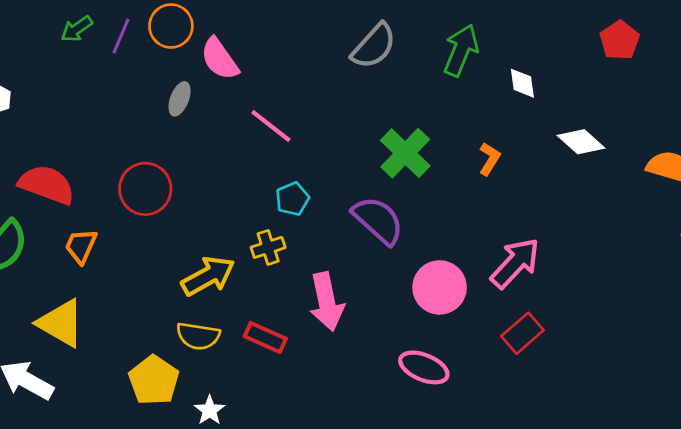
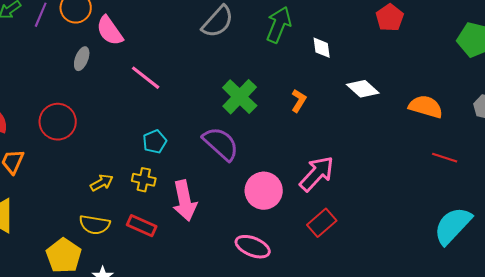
cyan pentagon: (292, 199) -> (155, 142), moved
yellow cross: (268, 247) -> (144, 180), moved, turned 30
yellow arrow: (208, 276) -> (102, 183), size x0.6

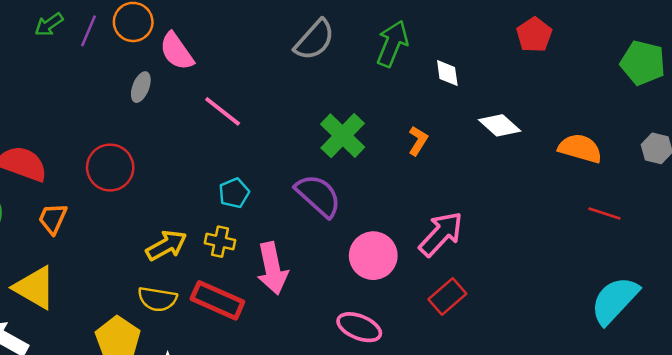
yellow arrow: (102, 183) -> (166, 245), size x1.4
red rectangle: (142, 226) -> (217, 300), size x1.4

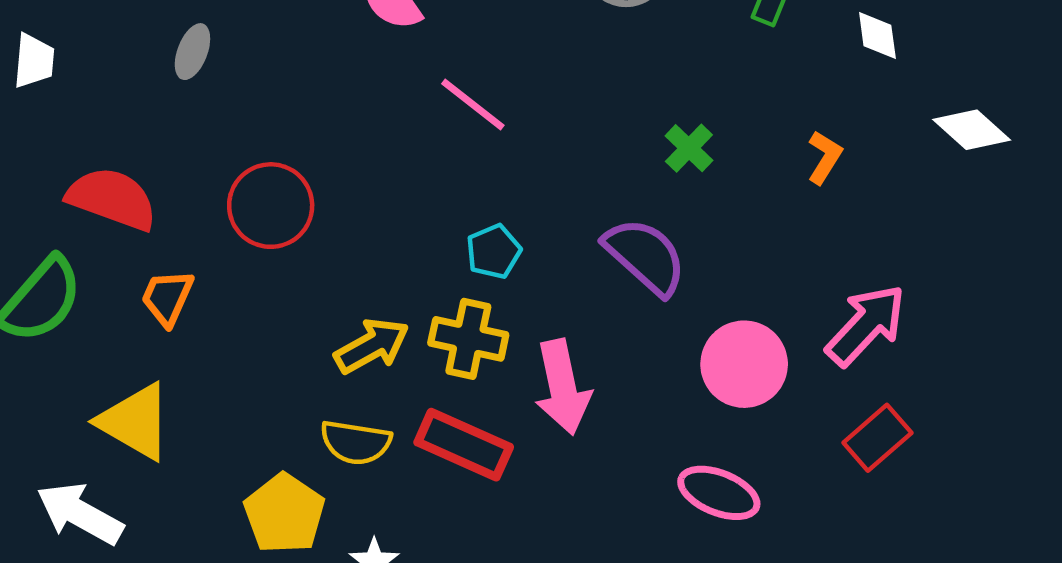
gray ellipse: (141, 87) -> (192, 52), moved
green cross: (343, 136) -> (689, 148), size x0.6
yellow cross: (220, 242) -> (468, 339), size x1.4

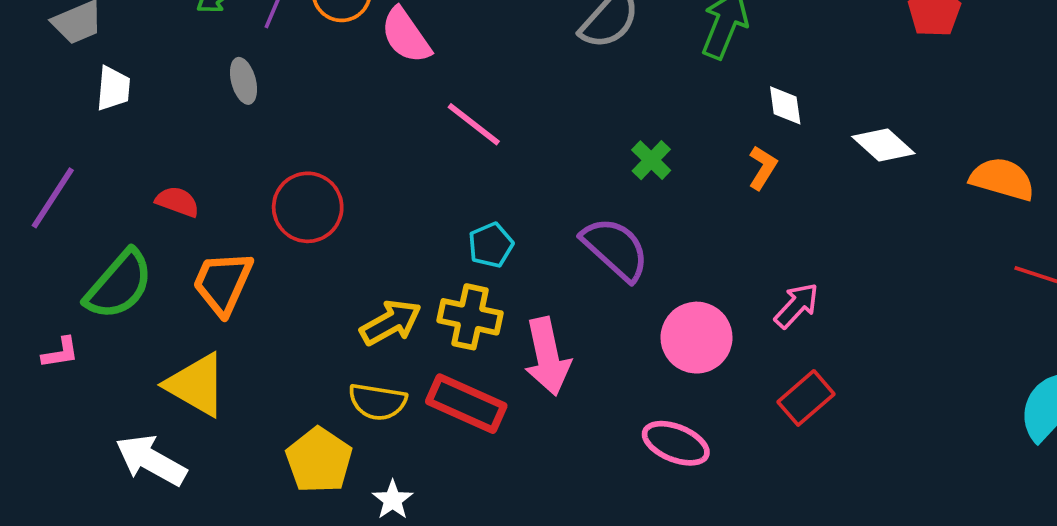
white diamond: (877, 36) -> (785, 105), moved
gray ellipse: (192, 52) -> (243, 81), turned -36
red semicircle: (112, 199) -> (177, 202), size x0.6
orange trapezoid: (167, 298) -> (223, 283), size x1.4
pink arrow: (866, 325) -> (797, 305), size x0.7

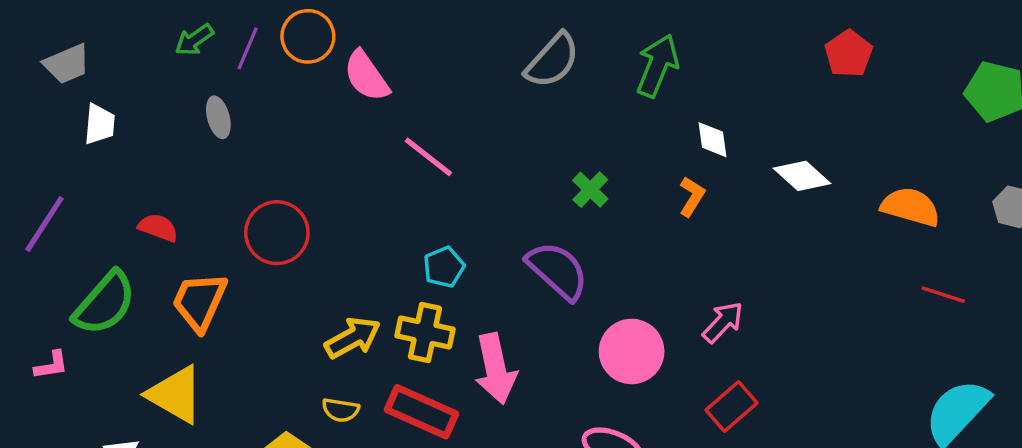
yellow semicircle: (378, 402) -> (341, 410), size x0.7

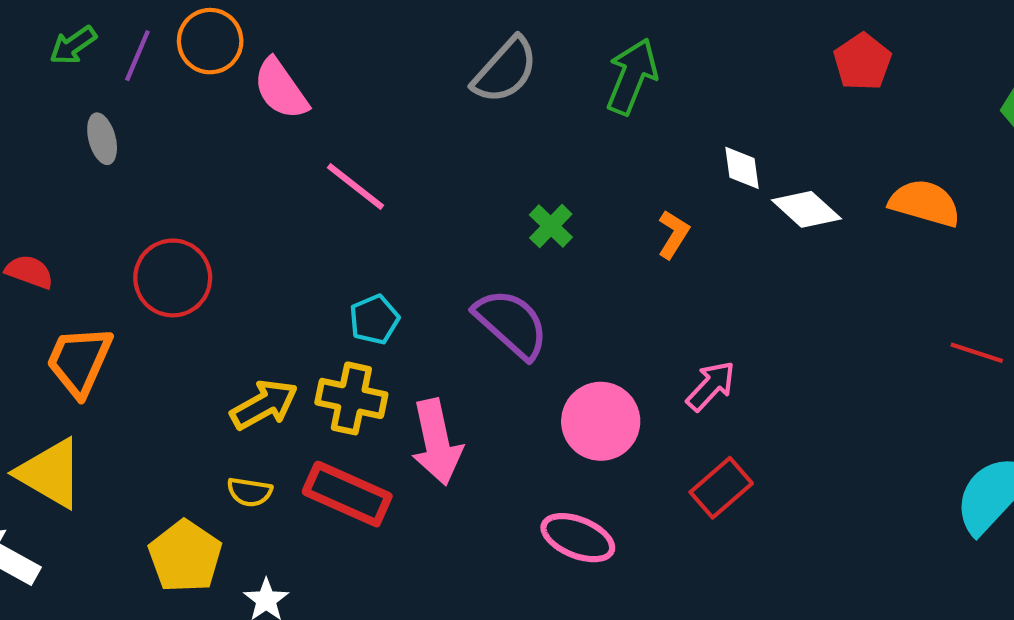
white diamond: (713, 140) -> (742, 168), moved
orange semicircle: (911, 207) -> (925, 203), moved

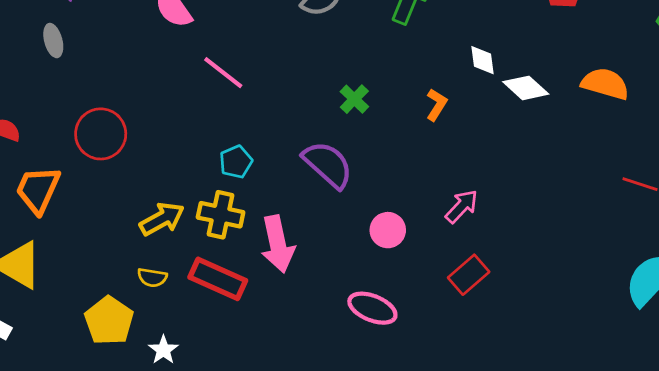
pink circle: (601, 421) -> (388, 230), size x0.7

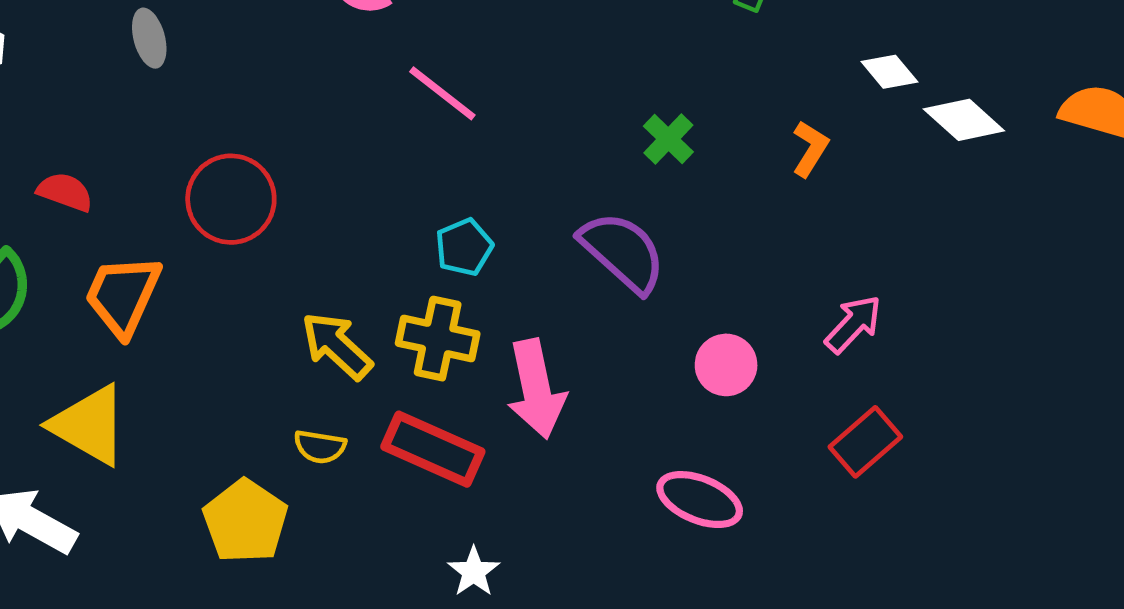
white diamond: (483, 60) -> (889, 72), turned -32
yellow arrow: (162, 219) -> (337, 346), turned -108
white star: (163, 350) -> (474, 572), moved

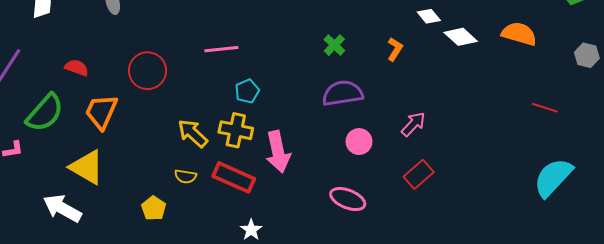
pink line: (442, 93) -> (221, 49), moved, turned -44
purple semicircle: (623, 252) -> (343, 93), moved, turned -51
yellow pentagon: (245, 521) -> (154, 208), size x0.7

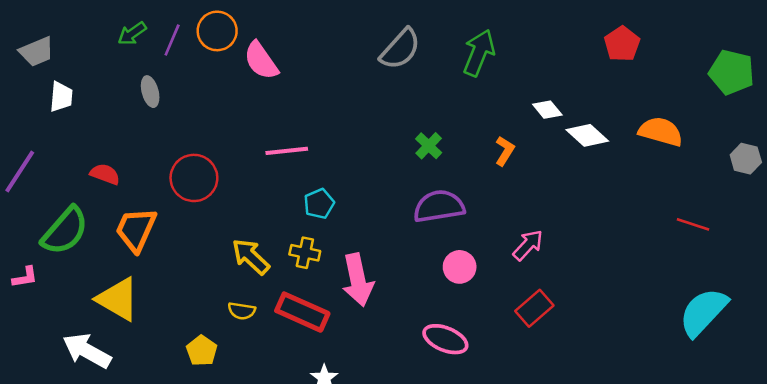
yellow cross: (236, 130) -> (305, 253), size x0.7

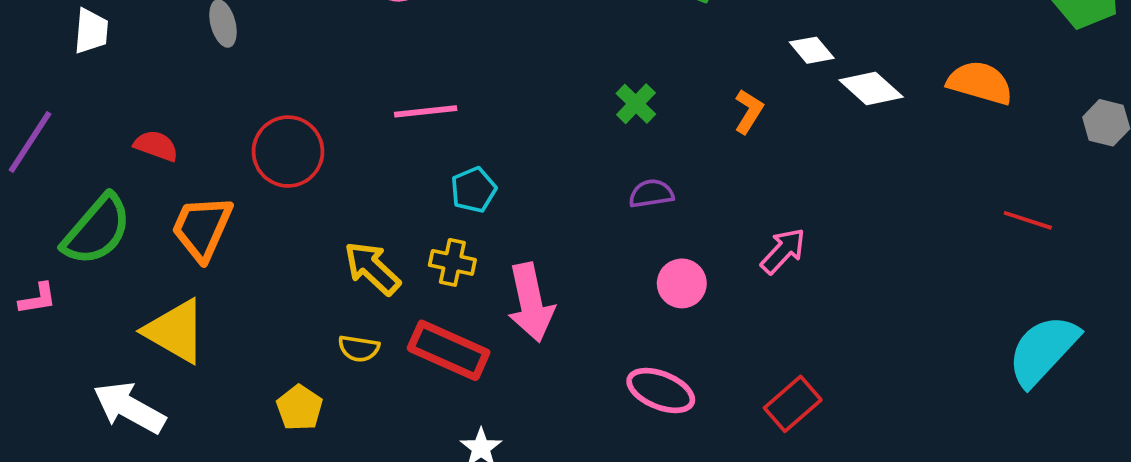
purple semicircle: (439, 206) -> (651, 194), size x0.6
red rectangle: (534, 308) -> (793, 404), moved

